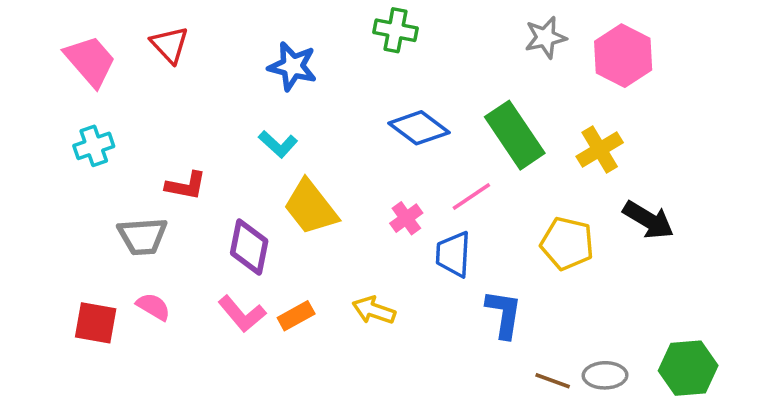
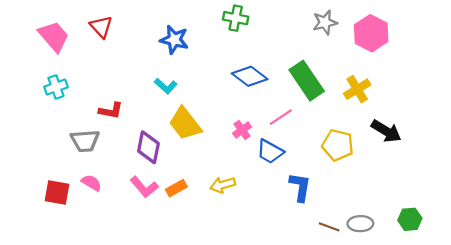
blue trapezoid: (453, 254) -> (270, 152), turned -64
yellow arrow: (374, 310) -> (223, 185), turned -35
green hexagon: (688, 368) -> (410, 219), size x0.7

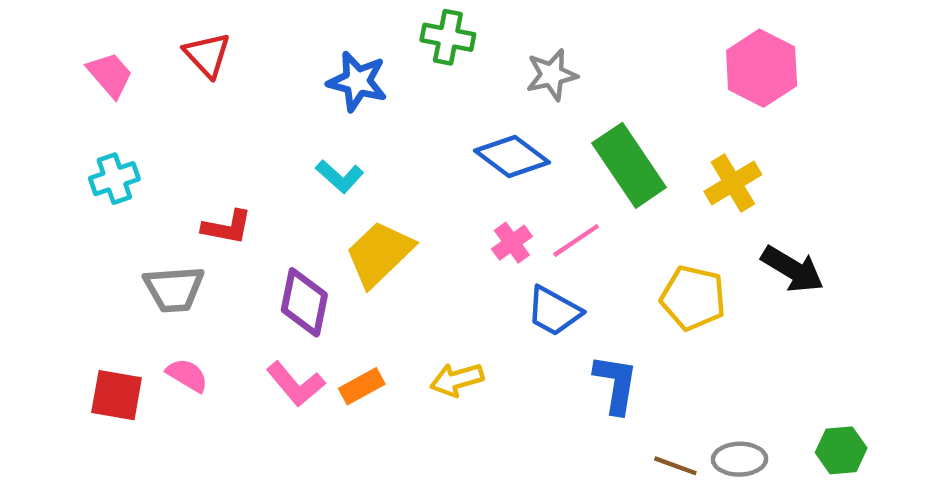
green cross: (236, 18) -> (448, 37), moved
gray star: (325, 22) -> (552, 75), moved
pink trapezoid: (54, 36) -> (110, 75), size x0.7
yellow trapezoid: (185, 124) -> (379, 254), turned 84
pink cross: (242, 130) -> (512, 243), moved

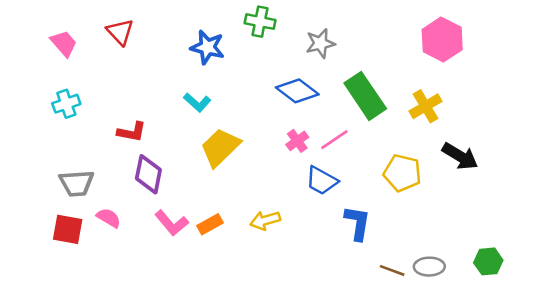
gray trapezoid: (174, 289) -> (77, 183), moved
purple diamond: (304, 302) -> (148, 174), moved

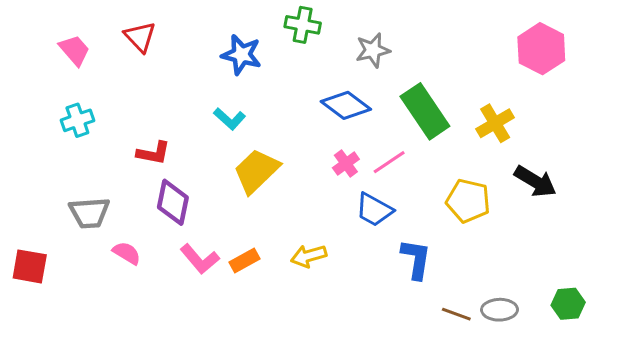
pink hexagon: (442, 40) -> (541, 49), moved
red square: (68, 229) -> (30, 266), moved

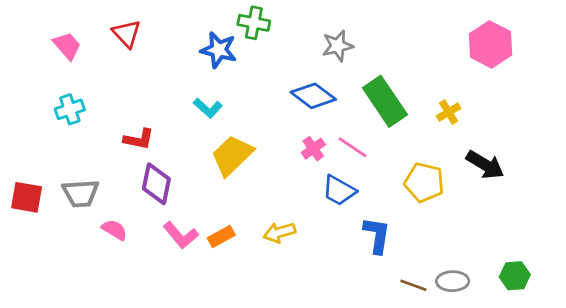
green cross: (303, 25) -> (254, 23), moved
yellow cross: (495, 123) -> (449, 112), size x0.7
pink line: (389, 162) -> (353, 147), turned 68
red square: (30, 266) -> (27, 197), moved

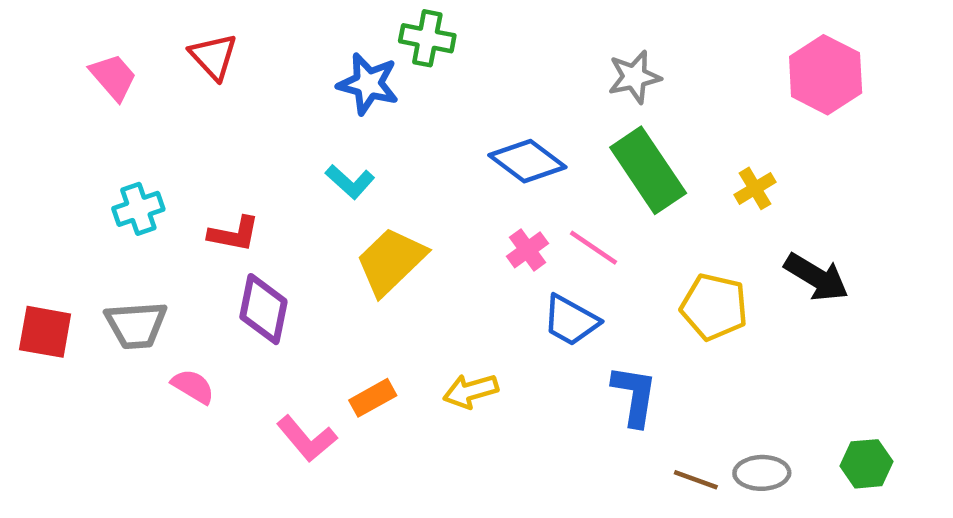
gray star: (338, 46) -> (634, 77), moved
cyan cross: (70, 109) -> (138, 209), moved
pink L-shape: (181, 235) -> (307, 439), moved

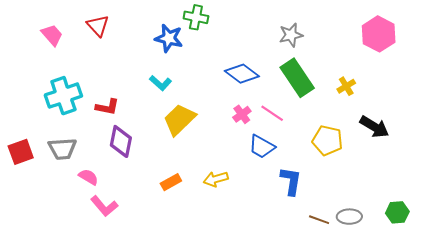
cyan cross: (138, 209) -> (63, 96), size x1.6
red square: (45, 332) -> (21, 152), turned -30
pink L-shape: (307, 439) -> (104, 206), moved

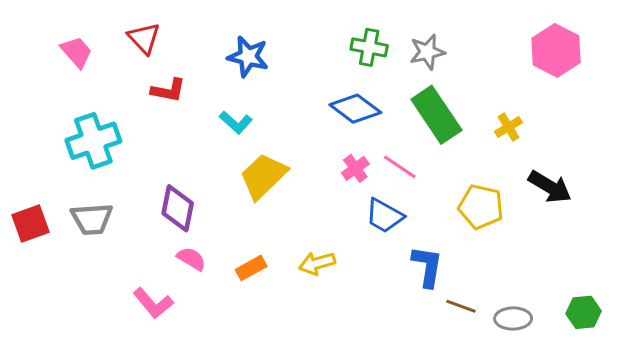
green cross: (196, 17) -> (369, 47), moved
red L-shape: (107, 107) -> (168, 90), moved
pink semicircle: (88, 177) -> (191, 259), moved
brown line: (319, 220) -> (461, 306), moved

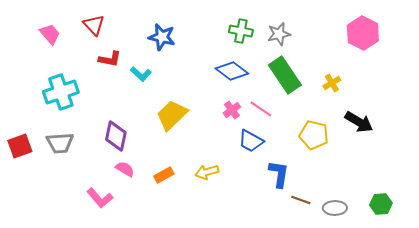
cyan L-shape: (236, 122) -> (141, 74), moved

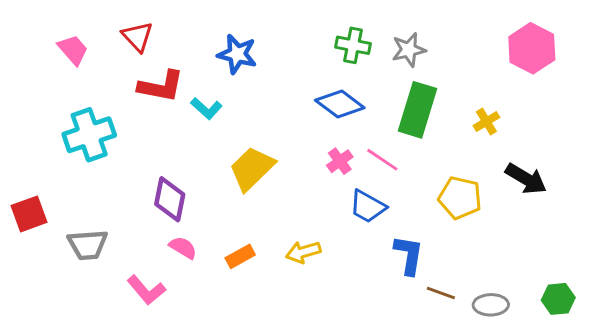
red L-shape: (110, 59) -> (161, 86), size x1.4
green rectangle: (285, 75) -> (418, 110), turned 51
gray trapezoid: (60, 143) -> (88, 245), moved

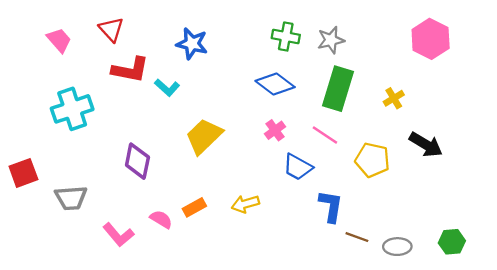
pink line: (382, 160) -> (325, 135), moved
pink semicircle: (183, 248) -> (161, 219), moved

